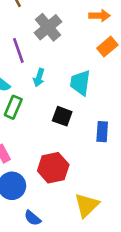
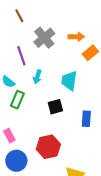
orange arrow: (100, 16) -> (76, 37), moved
black square: (62, 116) -> (55, 107), turned -35

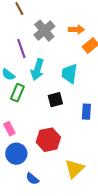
cyan arrow: (37, 77) -> (37, 70), size x1.5

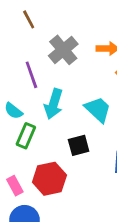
cyan trapezoid: (69, 74) -> (98, 109), turned 125
red hexagon: (48, 140) -> (49, 179), moved

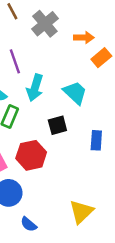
gray cross: (63, 50) -> (45, 24), moved

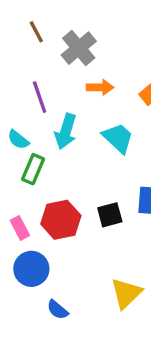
orange arrow: (84, 38) -> (100, 87), moved
black square: (57, 125) -> (110, 215), moved

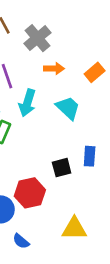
red hexagon: (61, 220) -> (30, 193), moved
yellow triangle: (126, 293) -> (74, 228), turned 44

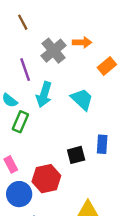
gray cross: (37, 38) -> (54, 51), moved
orange arrow: (54, 69) -> (82, 42), moved

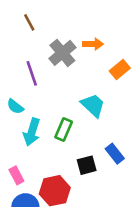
cyan arrow: (44, 94) -> (32, 132), moved
green rectangle: (20, 122) -> (64, 129), moved
blue rectangle: (102, 144) -> (115, 154), turned -42

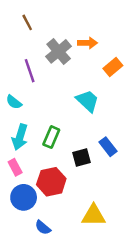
green rectangle: (64, 129) -> (51, 137), moved
cyan arrow: (32, 132) -> (20, 137), moved

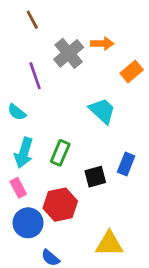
blue rectangle: (108, 147) -> (126, 164), turned 60

